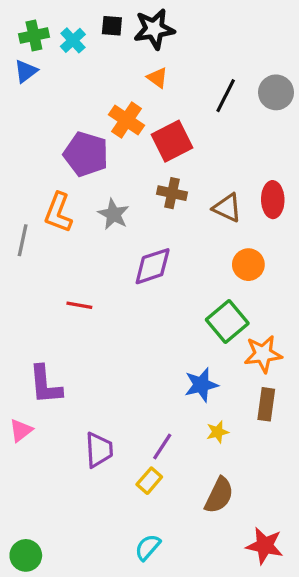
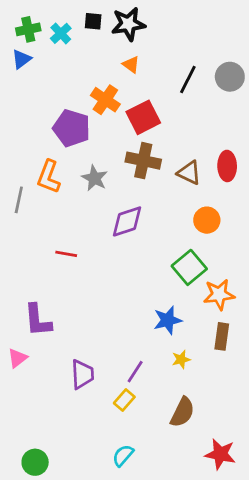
brown cross: (172, 193) -> (143, 161), size x1.4
green circle: (26, 555) -> (35, 462), moved

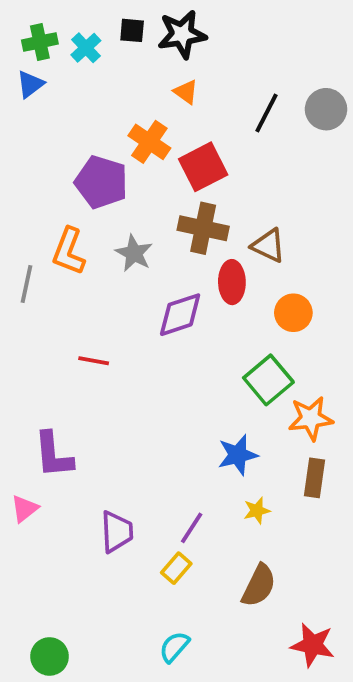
red ellipse: (227, 166) -> (232, 282), moved

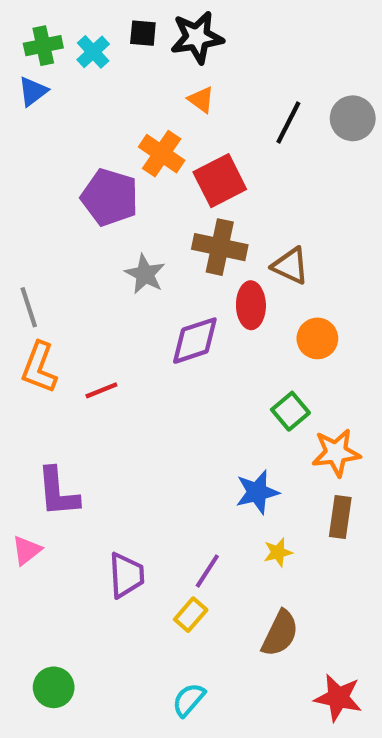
orange L-shape: (69, 251) -> (39, 368), moved
gray line: (26, 284) -> (29, 307), turned -30
red line: (94, 361) -> (101, 390), turned -32
green square: (268, 380) -> (290, 411), size x0.7
green circle: (49, 656) -> (54, 687), moved

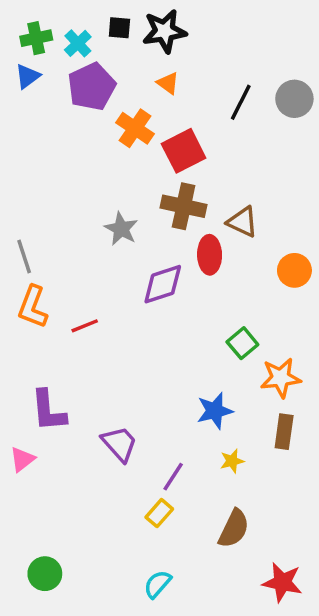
purple pentagon: (110, 197) -> (92, 87), moved, turned 30
orange circle: (317, 338) -> (294, 270), moved
purple trapezoid: (126, 575) -> (119, 444), moved, turned -39

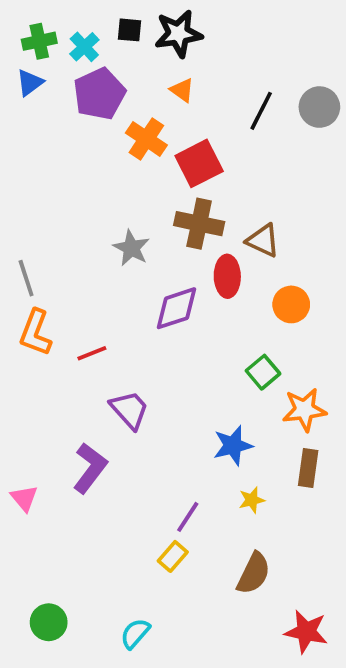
orange circle: (294, 270) -> (291, 304), moved
purple L-shape: (48, 411) -> (90, 468), moved, turned -138
purple trapezoid: (119, 444) -> (129, 410), moved
pink triangle: (22, 459) -> (24, 498), turned -32
cyan semicircle: (158, 584) -> (135, 634), moved

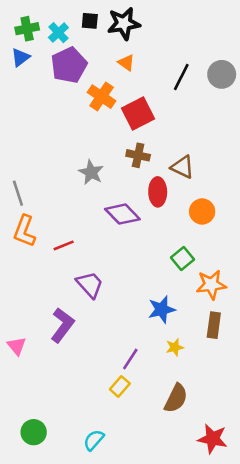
brown cross: (199, 224) -> (138, 155), size x0.7
purple diamond: (176, 308) -> (122, 214), turned 64

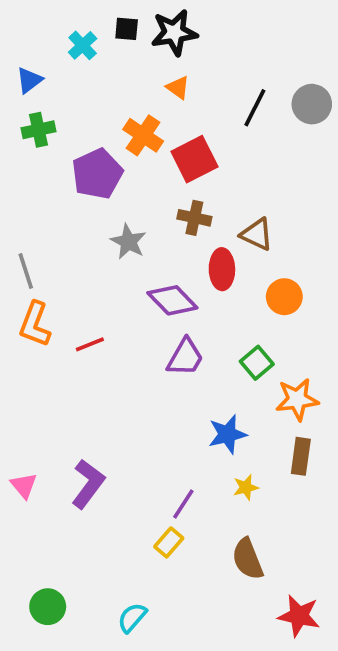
green cross: (27, 29) -> (39, 130), moved
purple pentagon: (69, 65) -> (97, 174), moved
purple trapezoid: (90, 285) -> (185, 357), moved, turned 72
purple L-shape: (62, 325) -> (88, 484), moved
brown semicircle: (176, 398) -> (248, 559), turned 132

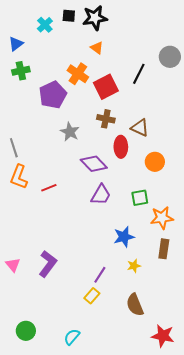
black line: (255, 108) -> (139, 74), moved
green square: (257, 363) -> (140, 198), turned 30

